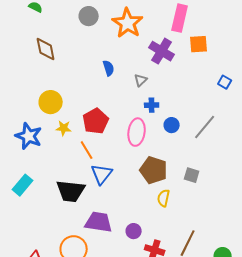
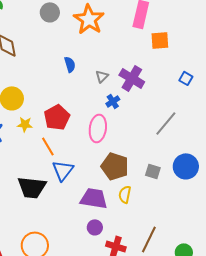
purple cross: (162, 51) -> (132, 78), moved
blue cross: (152, 105) -> (113, 101), turned -32
blue circle: (172, 125) -> (186, 166), moved, size x1.6
purple trapezoid: (99, 222) -> (94, 198), moved

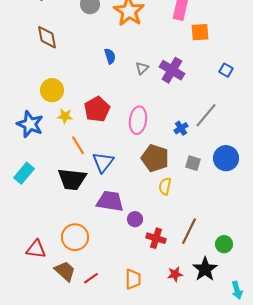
blue cross: (113, 101) -> (181, 128), moved
orange line: (48, 146) -> (78, 145), moved
purple trapezoid: (94, 198) -> (110, 201), moved

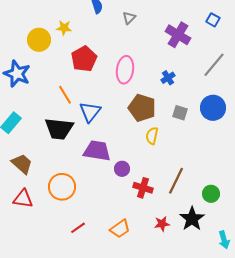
purple cross: (172, 70) -> (178, 35), moved
gray line: (206, 115) -> (214, 65), moved
yellow star: (65, 116) -> (64, 28), moved
brown trapezoid: (65, 271) -> (22, 164), moved
orange trapezoid: (133, 279) -> (120, 229), turned 55

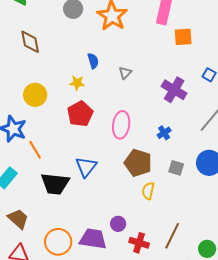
yellow star: (64, 28) -> (77, 83), moved
orange line: (65, 95) -> (35, 150), moved
purple trapezoid: (97, 151) -> (93, 239), moved

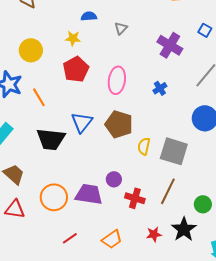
blue semicircle: (93, 61) -> (89, 16), turned -77
orange line: (35, 150) -> (39, 97), moved
brown pentagon: (138, 163) -> (119, 124), moved
gray square: (176, 168) -> (174, 151), moved, size x1.8

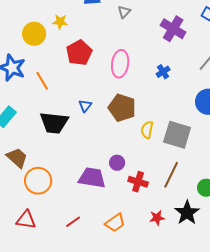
yellow star: (73, 38) -> (60, 22), moved
blue triangle: (82, 122) -> (85, 106), size x0.6
orange circle: (54, 197) -> (38, 181), moved
red triangle: (15, 209) -> (26, 220), moved

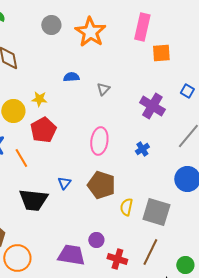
red pentagon: (79, 53) -> (43, 130), moved

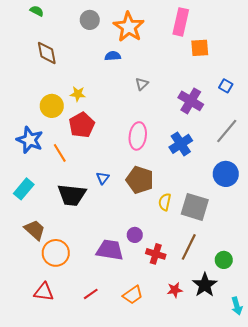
blue semicircle: (71, 77) -> (113, 56), moved
blue cross: (142, 149) -> (181, 144), size x1.6

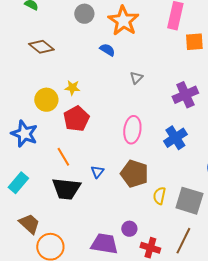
brown diamond: (47, 53) -> (41, 47), turned -40
blue semicircle: (113, 56) -> (107, 50), turned 35
purple cross: (191, 101) -> (185, 95), turned 35
orange line: (60, 153) -> (63, 157), moved

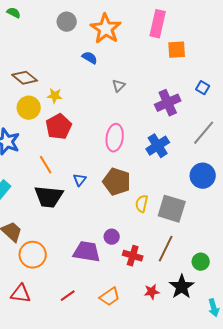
brown diamond: (41, 47) -> (25, 78), moved

